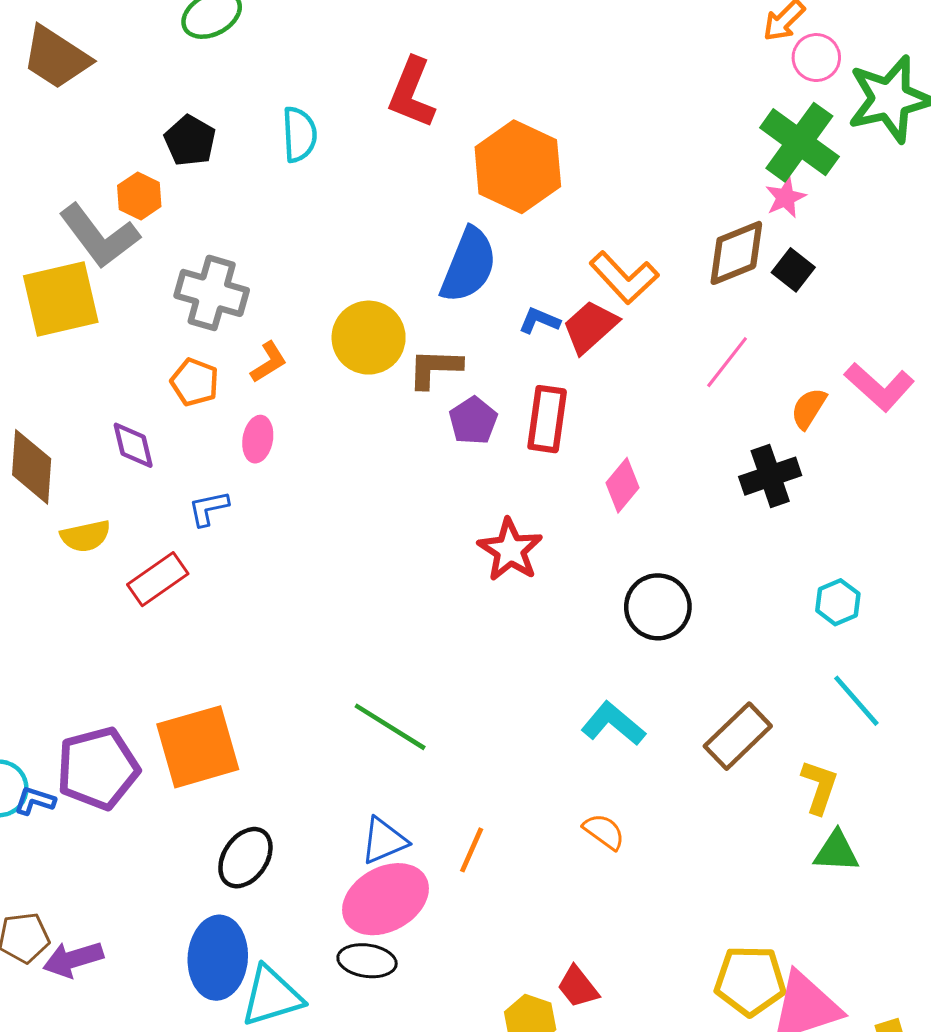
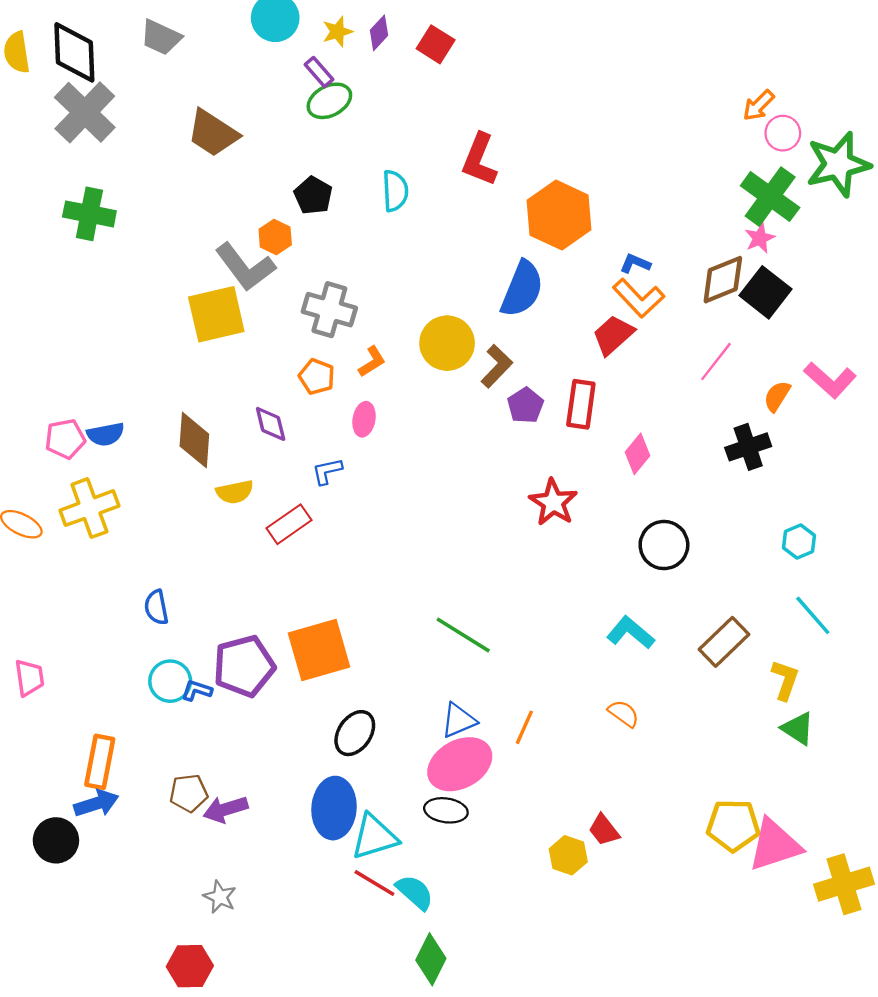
black square: (793, 270) -> (765, 292), size x1.6
blue L-shape: (539, 321) -> (635, 264), moved
brown L-shape: (435, 368) -> (497, 366), turned 132
green triangle: (836, 851) -> (798, 728), turned 30

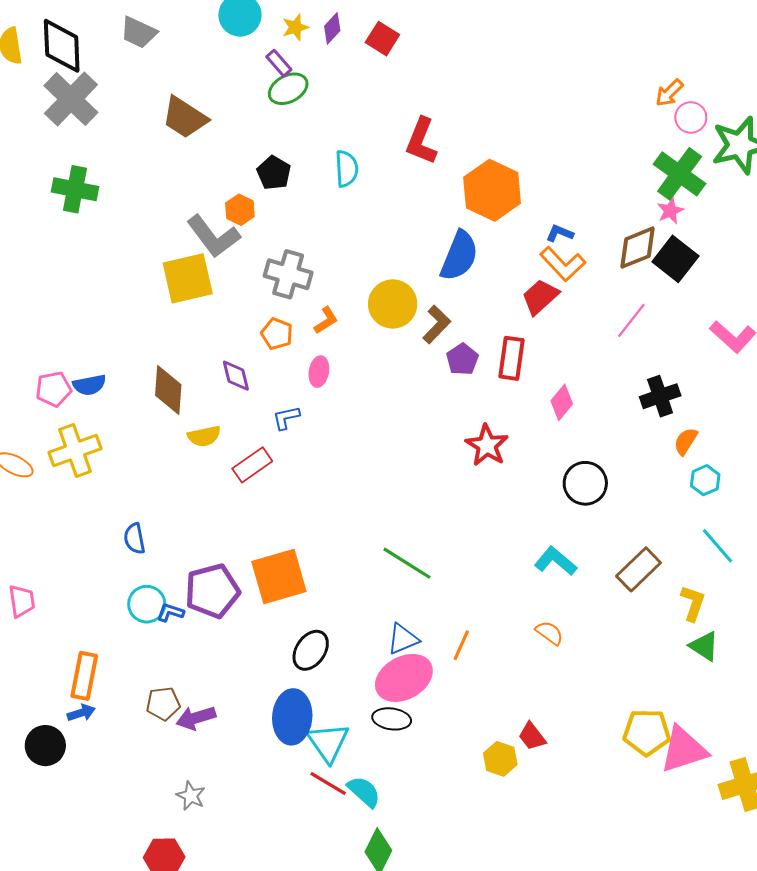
orange semicircle: (777, 396) -> (686, 441), moved
blue arrow: (96, 803) -> (81, 713), size x0.7
cyan triangle: (374, 837) -> (328, 742), turned -48

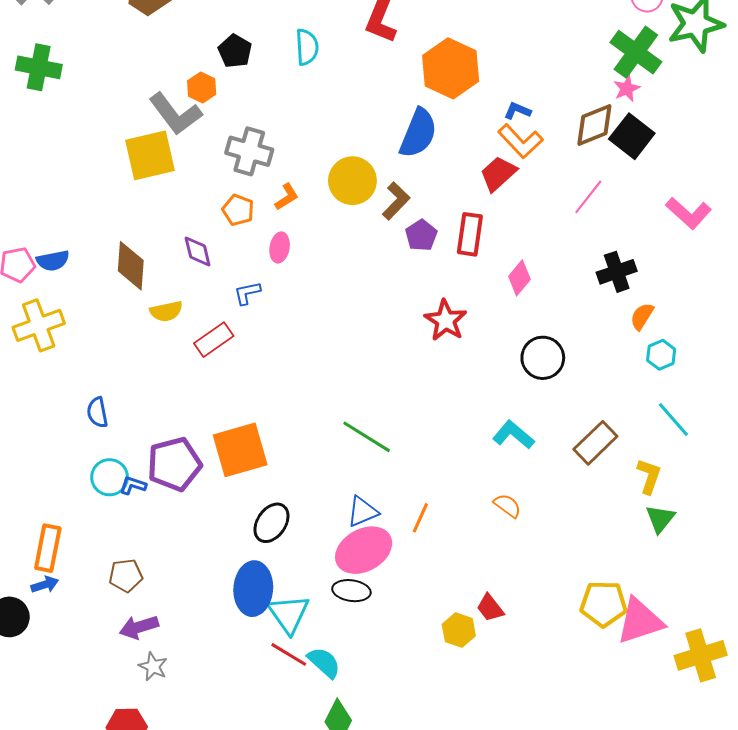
green triangle: (704, 646) -> (660, 519), turned 36
purple arrow: (196, 718) -> (139, 627), moved

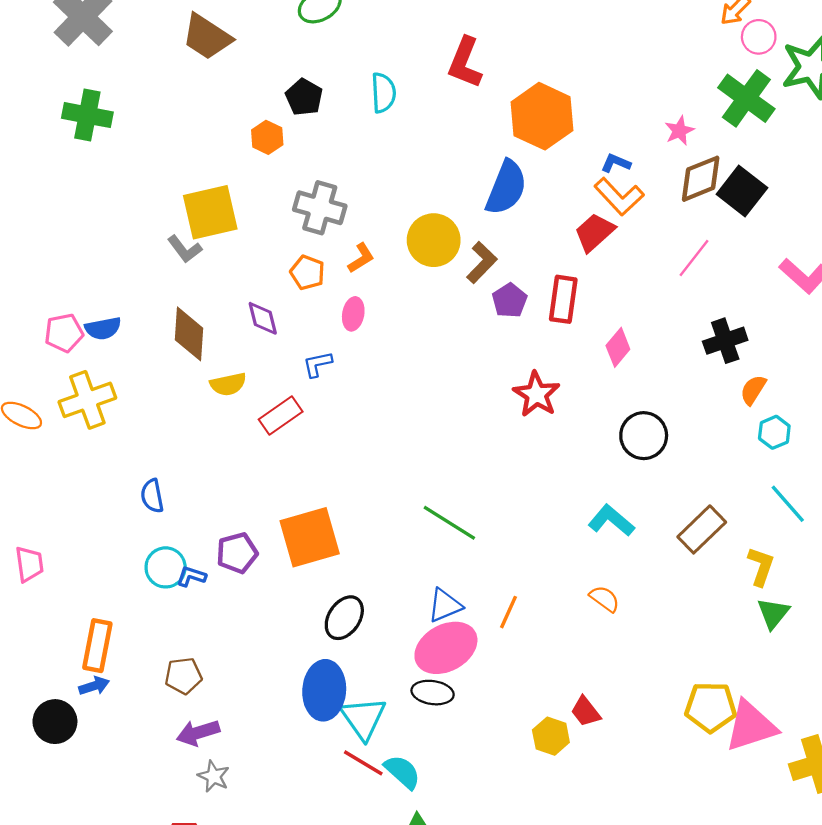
pink star: (627, 89) -> (679, 131), moved
gray L-shape: (175, 114) -> (185, 249), moved, size x0.6
purple pentagon: (174, 464) -> (237, 553), size x0.7

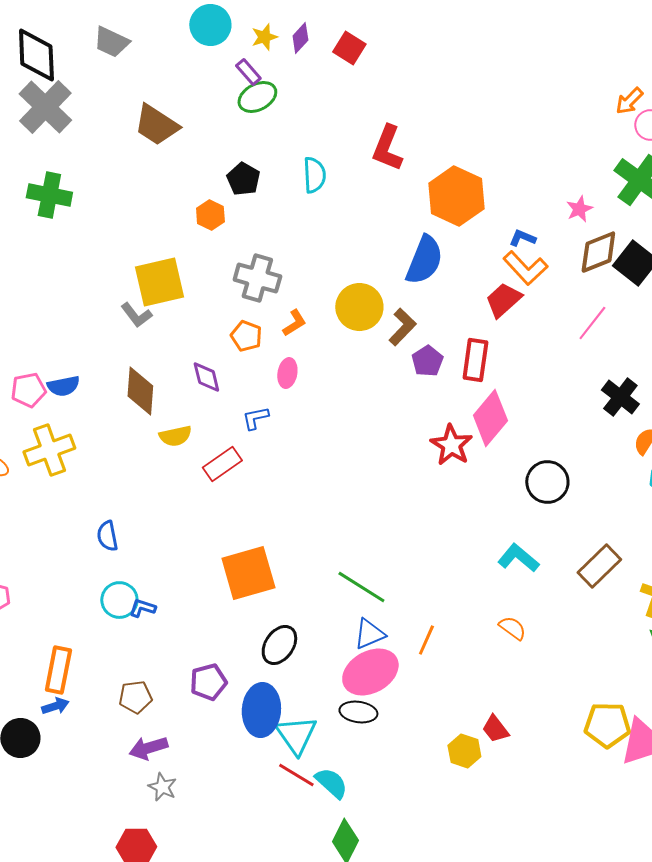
black cross: (725, 341) -> (620, 397), turned -33
pink diamond: (618, 347) -> (490, 418), moved, size x1.6
green line: (449, 523) -> (361, 587), moved
purple pentagon: (237, 553) -> (208, 682), moved

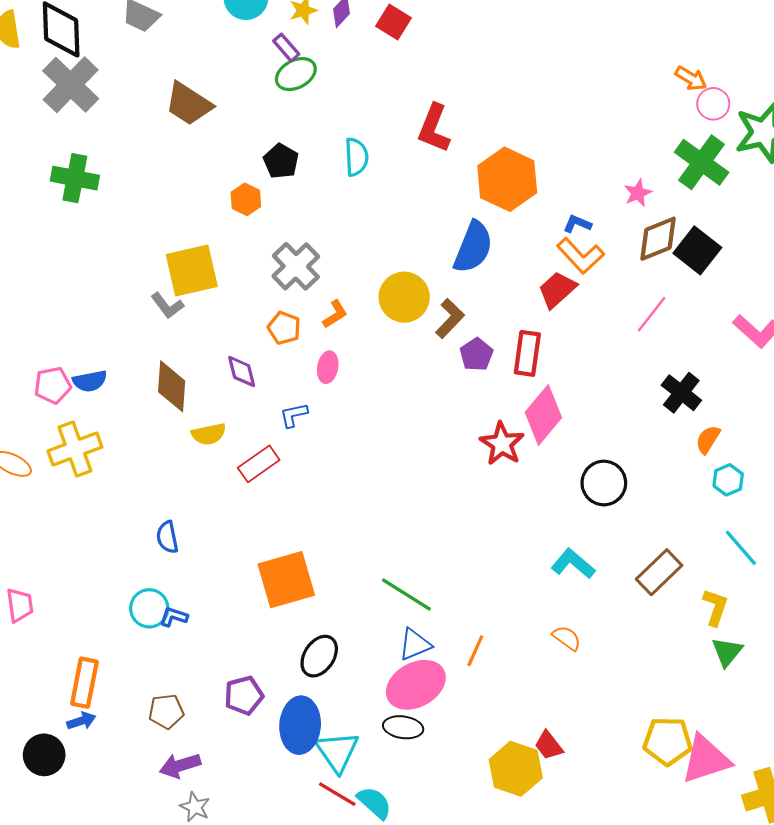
orange arrow: (629, 101) -> (691, 78), turned -104
gray cross: (257, 278) -> (296, 266), turned 30
blue semicircle: (107, 536) -> (167, 537), moved
yellow hexagon: (464, 751) -> (516, 769), size x1.5

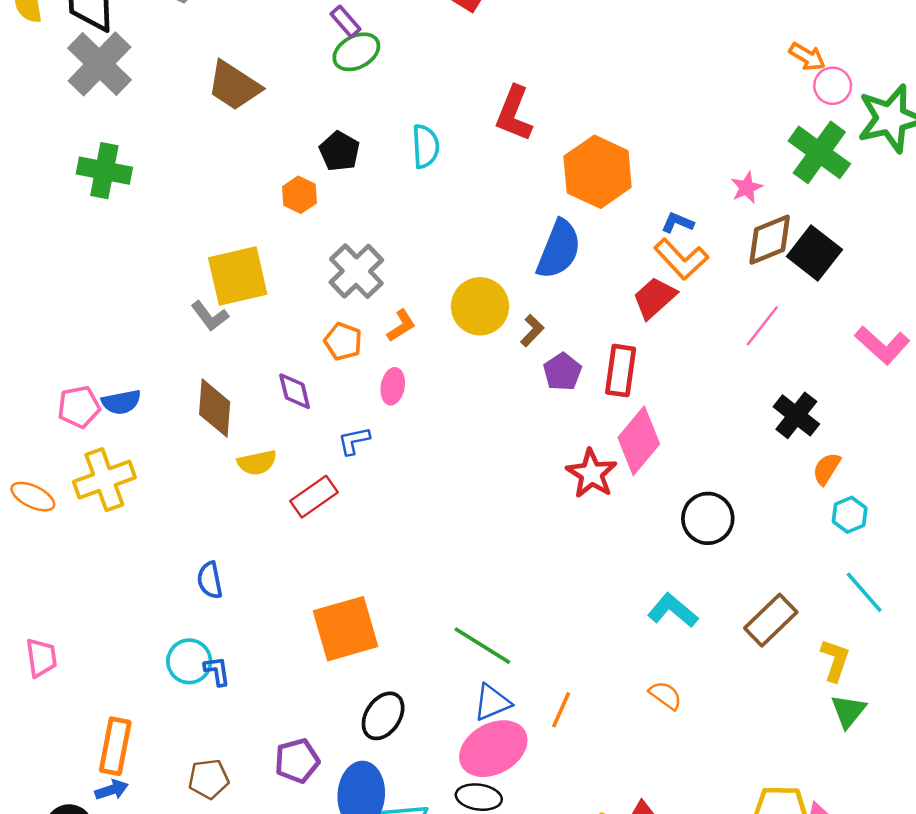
brown L-shape: (450, 318) -> (532, 331), size x0.7
blue L-shape: (174, 617) -> (217, 671), turned 64

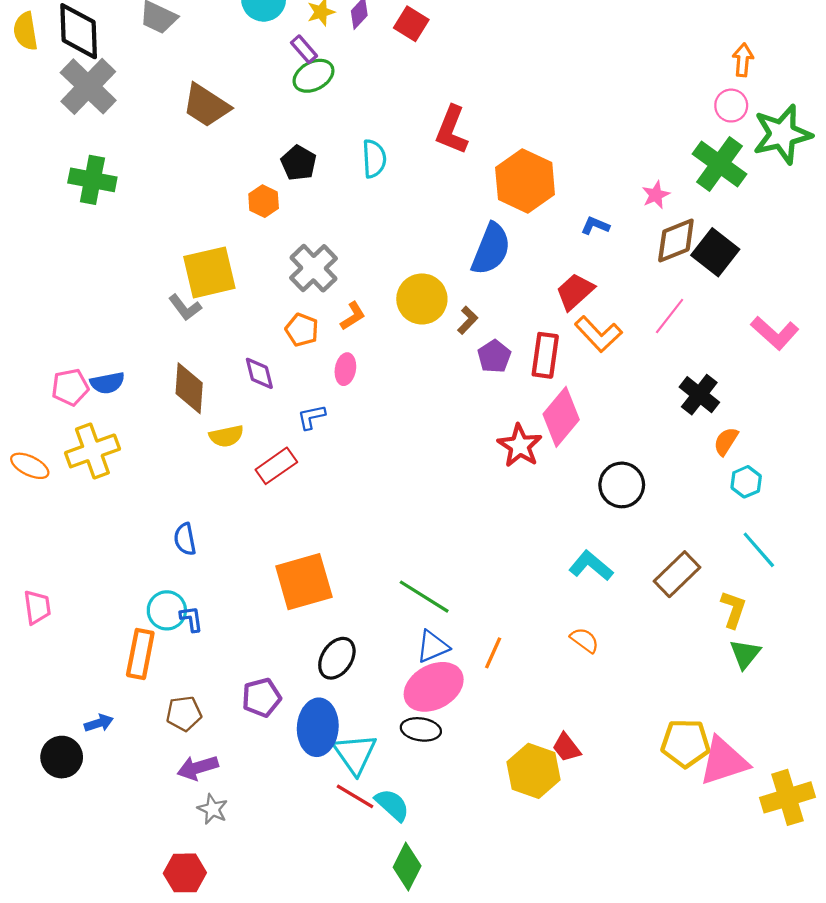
orange arrow: (807, 57) -> (743, 60), moved, turned -116
orange L-shape: (681, 259) -> (598, 334), moved
orange rectangle: (115, 746) -> (140, 654), moved

